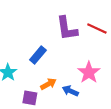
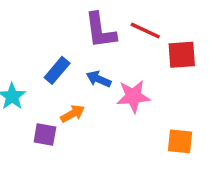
pink star: (89, 72) -> (133, 96), turned 30
blue arrow: (70, 91) -> (99, 79), moved

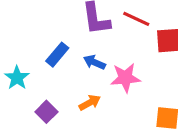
orange arrow: (73, 114) -> (90, 103), moved
purple square: (45, 134) -> (46, 112), turned 35

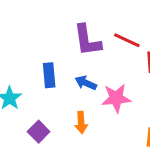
blue rectangle: (57, 55) -> (49, 75), turned -45
orange arrow: (90, 103) -> (81, 122), turned 115

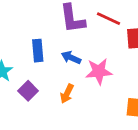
orange arrow: (81, 122) -> (67, 94), turned 30
purple square: (39, 132) -> (28, 91), moved

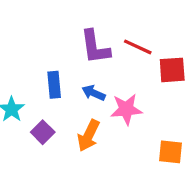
orange arrow: (67, 94) -> (89, 135), size x1.4

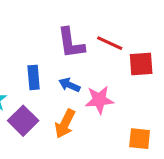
purple square: (43, 132) -> (23, 121), size x1.4

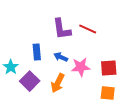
red square: (141, 64) -> (109, 68), moved

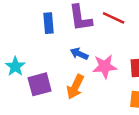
blue rectangle: (37, 52) -> (48, 23), moved
purple square: (30, 81) -> (40, 84), turned 30

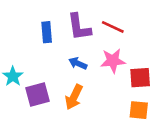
pink star: (105, 66) -> (113, 61), moved

